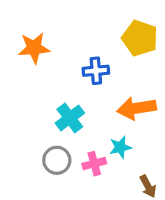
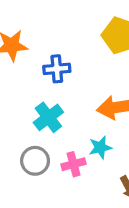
blue cross: (96, 71) -> (57, 69), moved

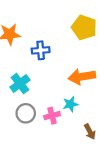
cyan cross: (48, 117) -> (20, 84), moved

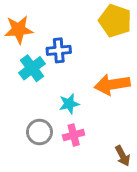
cyan cross: (20, 84) -> (32, 68), moved
cyan star: (70, 104) -> (69, 104), moved

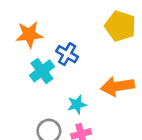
blue cross: (59, 50) -> (67, 54), turned 35

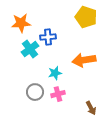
blue cross: (67, 54) -> (48, 37), turned -35

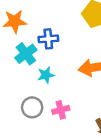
cyan star: (55, 73) -> (46, 75), moved

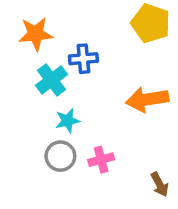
cyan star: (46, 75) -> (67, 121), moved

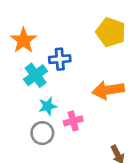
orange star: (36, 34) -> (23, 40), turned -30
pink cross: (101, 160) -> (73, 121), moved

